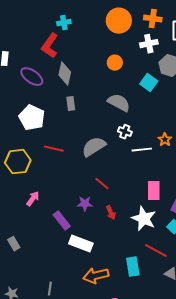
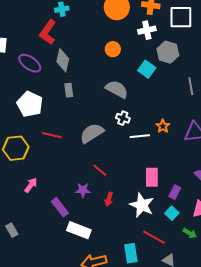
red arrow: (111, 213) -> (109, 199), turned 40

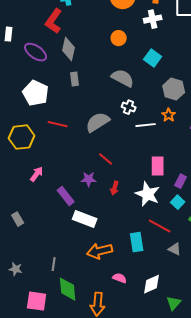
gray hexagon: (168, 52) -> (174, 89), moved

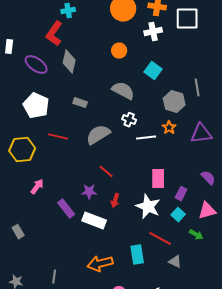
gray rectangle: (75, 79) -> (80, 103), moved, turned -64
white rectangle: (85, 219) -> (94, 221), moved

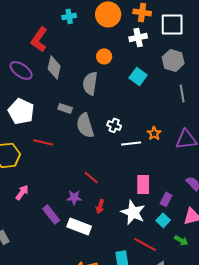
cyan cross: (68, 11) -> (69, 16), moved
gray semicircle: (123, 91) -> (90, 83), moved, turned -110
gray hexagon: (174, 102) -> (173, 60), moved
gray semicircle: (98, 135) -> (85, 125), moved, turned -75

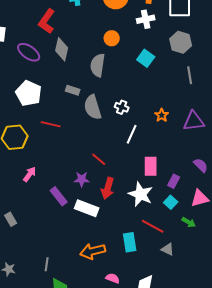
white line: (131, 143) -> (132, 134), moved, turned -60
red arrow: (100, 206) -> (108, 188), size x1.5

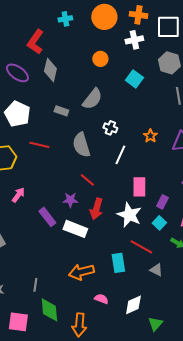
gray semicircle: (98, 65) -> (92, 99), moved, turned -150
gray semicircle: (93, 107) -> (81, 145), moved

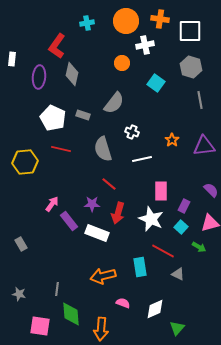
white cross: (134, 40) -> (145, 45), moved
purple ellipse: (17, 73) -> (39, 77), turned 60
white pentagon: (17, 114) -> (53, 118), moved
white line: (120, 155) -> (142, 159), turned 54
pink arrow: (18, 195) -> (52, 204), moved

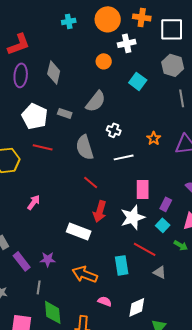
red L-shape: (57, 46) -> (19, 44), moved, turned -145
purple star: (92, 204) -> (48, 259), moved
white star: (151, 219) -> (133, 217), turned 30
purple rectangle: (69, 221) -> (22, 261), moved
orange arrow: (103, 276) -> (85, 274), turned 35

